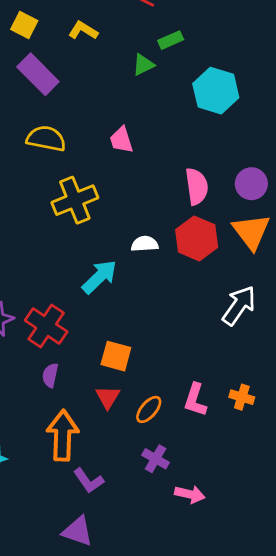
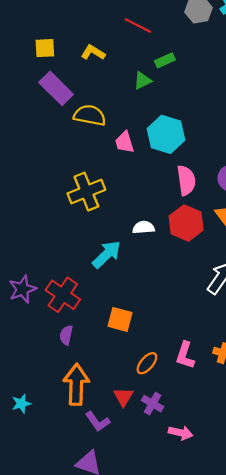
yellow square: (24, 25) -> (45, 48), turned -30
cyan hexagon: (216, 91) -> (166, 134), moved
yellow semicircle: (46, 139) -> (90, 115), moved
red triangle: (108, 397) -> (123, 397), moved

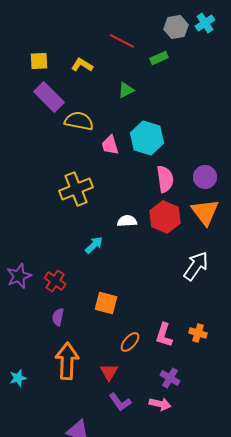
green rectangle: (165, 60) -> (159, 58), moved
cyan arrow: (107, 254) -> (94, 245), size x0.7
red cross: (63, 295) -> (55, 281), size x0.7
purple cross: (153, 404) -> (170, 378), moved
purple L-shape: (98, 422) -> (120, 402), moved

